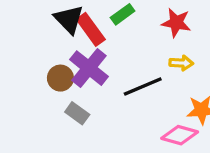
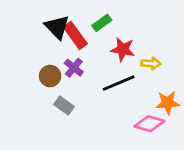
red star: (176, 23) -> (123, 49), moved
purple cross: (89, 68) -> (74, 68), size x0.6

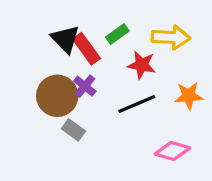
yellow arrow: (151, 63) -> (171, 37), moved, size x1.6
brown circle: (50, 76) -> (57, 96), size x1.6
orange star: (168, 103) -> (189, 96), moved

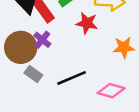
black line: (137, 104) -> (72, 78), moved

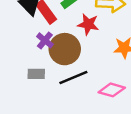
brown circle: (21, 47) -> (65, 49), moved
gray rectangle: (33, 74) -> (36, 74), turned -35

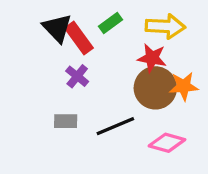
red star: (88, 24) -> (152, 58), moved
brown circle: (65, 49) -> (155, 88), moved

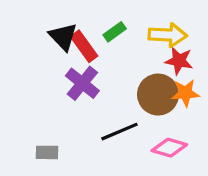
red star: (152, 58) -> (179, 61), moved
purple cross: (77, 76) -> (82, 83), size x1.5
gray rectangle: (66, 121) -> (47, 152), moved

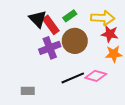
purple cross: (82, 83) -> (50, 48), turned 30
brown circle: (158, 95) -> (75, 41), moved
pink diamond: (169, 148) -> (96, 76), moved

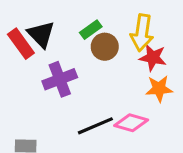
yellow arrow: (103, 18) -> (142, 33), turned 95
red rectangle: (51, 25) -> (21, 44), moved
brown circle: (75, 41) -> (105, 47), moved, size x0.7

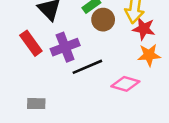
red rectangle: (21, 44) -> (31, 43), moved
black line: (95, 126) -> (87, 67), moved

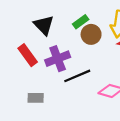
gray rectangle: (36, 104) -> (36, 98), moved

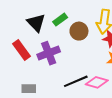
green rectangle: (81, 22) -> (60, 20), moved
black line: (77, 76) -> (76, 81), moved

